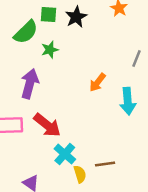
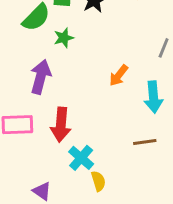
red arrow: (47, 125) -> (61, 125), turned 56
brown line: (105, 164) -> (145, 142), moved

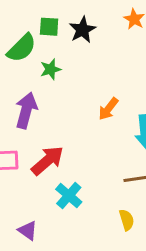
red arrow: (61, 125) -> (48, 161), turned -136
yellow semicircle: (98, 181) -> (127, 220), moved

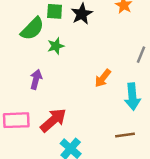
purple arrow: (26, 110) -> (36, 79), size x0.7

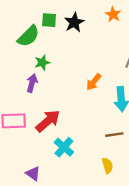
green star: (56, 46) -> (42, 62), moved

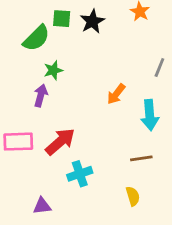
cyan cross: (64, 147) -> (80, 174), turned 30
purple triangle: (33, 174) -> (42, 206), turned -42

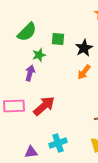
green square: (62, 19) -> (58, 39), moved
black star: (92, 21) -> (84, 48), moved
cyan cross: (80, 174) -> (58, 143), moved

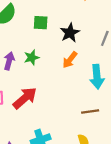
green star: (39, 55) -> (32, 58), moved

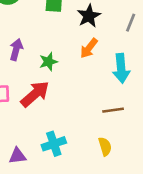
green star: (32, 58) -> (48, 62), moved

